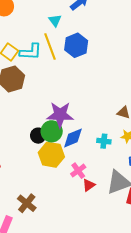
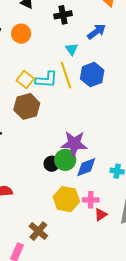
yellow hexagon: (51, 155) -> (66, 199), moved
pink cross: (78, 171) -> (91, 200), turned 35

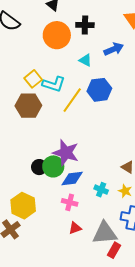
orange circle: (21, 34) -> (57, 35), moved, size x1.4
cyan triangle: (72, 49) -> (85, 60), turned -40
yellow line: (66, 75) -> (72, 100), moved, turned 40
yellow hexagon: (66, 199) -> (23, 206), moved
pink cross: (91, 200) -> (70, 202), moved

